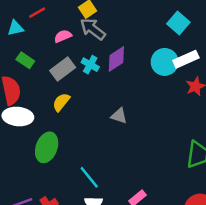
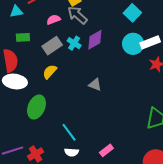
cyan square: (178, 23) -> (132, 13), moved
green rectangle: (25, 60) -> (23, 37), turned -40

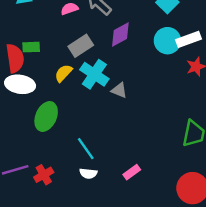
green rectangle: (23, 37) -> (31, 47), moved
cyan cross: (74, 43) -> (94, 74), moved, size x1.6
gray rectangle: (52, 46) -> (81, 46), moved

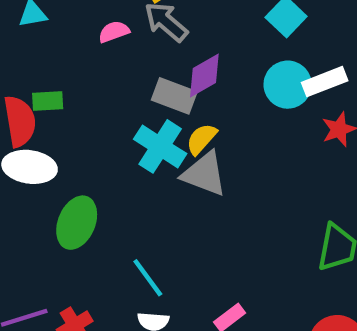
gray rectangle: (81, 46) -> (174, 96), moved, turned 55
yellow semicircle: (63, 73) -> (201, 139), moved
gray triangle: (119, 90) -> (204, 174), size x1.6

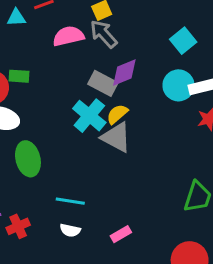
pink semicircle: (114, 32) -> (68, 36), size x1.5
green ellipse: (77, 223) -> (28, 159), turned -44
cyan line: (148, 278) -> (70, 201), turned -52

